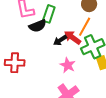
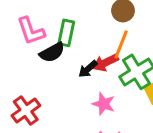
red arrow: (73, 38) -> (105, 63), turned -54
red cross: (15, 63) -> (26, 111), turned -30

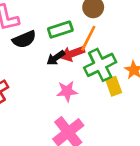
green rectangle: (66, 33) -> (60, 30), moved, turned 55
pink star: (104, 104) -> (67, 91), turned -30

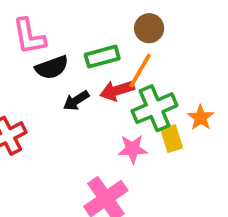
black arrow: (56, 58) -> (76, 101), moved
pink star: (67, 91) -> (133, 149), moved

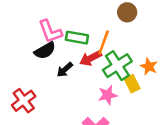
brown circle: (149, 28) -> (127, 12), moved
pink L-shape: (29, 36) -> (50, 31), moved
green rectangle: (102, 57) -> (77, 38), turned 35

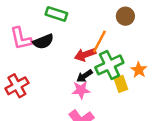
pink L-shape: (50, 31) -> (21, 38), moved
green rectangle: (77, 38) -> (56, 14), moved
black arrow: (65, 70) -> (85, 76), moved
pink star: (108, 95) -> (81, 90), moved

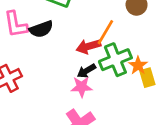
orange star: (139, 70) -> (138, 65), moved
yellow rectangle: (121, 84) -> (147, 78), moved

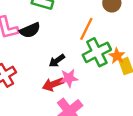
red arrow: (88, 46) -> (53, 84), moved
black arrow: (86, 71) -> (57, 61), moved

